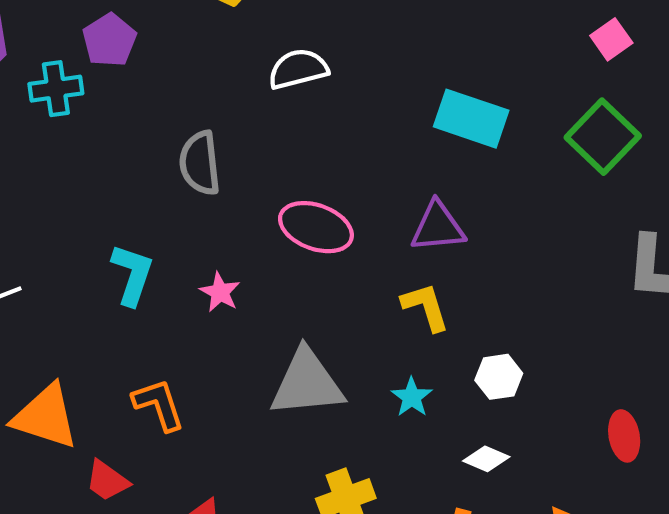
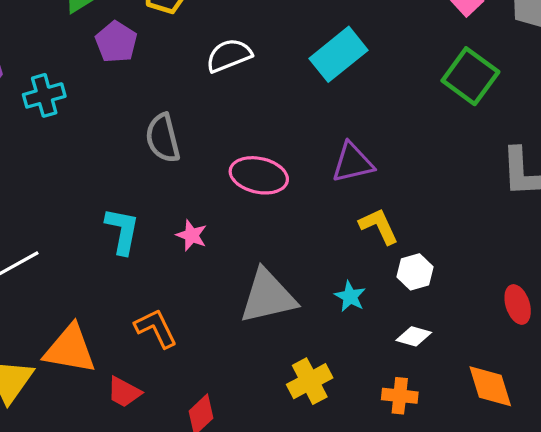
purple pentagon: (109, 40) -> (116, 42), moved
cyan rectangle: (471, 119) -> (339, 54), moved, turned -50
yellow L-shape: (426, 307) -> (379, 226), moved

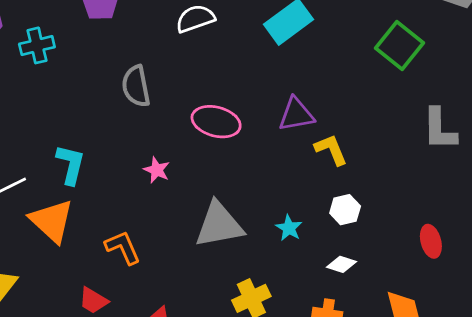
yellow L-shape: (379, 226) -> (331, 150), moved
cyan L-shape: (122, 231) -> (71, 164), moved
orange triangle: (70, 349) -> (52, 221), moved, turned 30

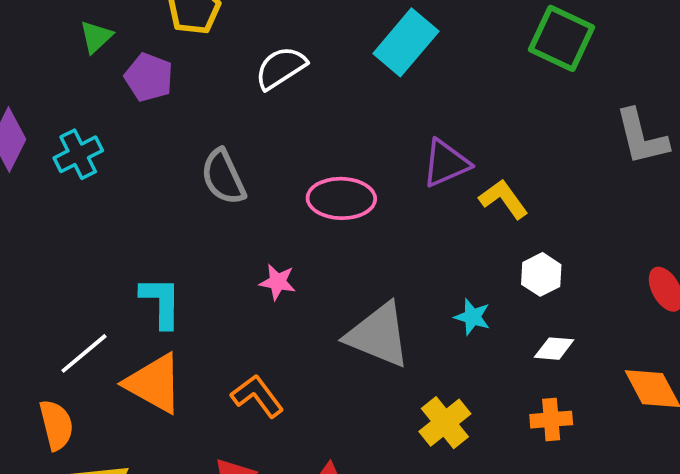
gray triangle: (219, 225) -> (378, 335), turned 46

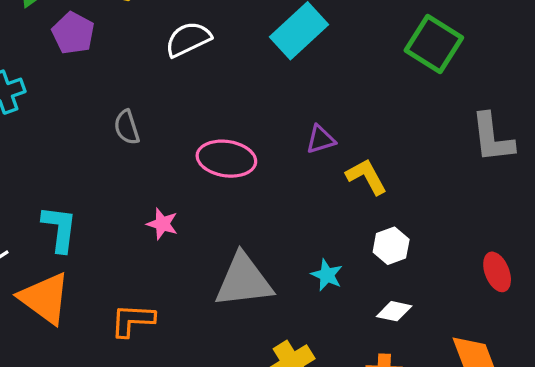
purple triangle: (446, 163) -> (321, 139), size x0.7
gray semicircle: (223, 177) -> (127, 127), size x0.7
gray triangle: (378, 335) -> (244, 281), turned -36
orange L-shape: (257, 396) -> (133, 320), turned -57

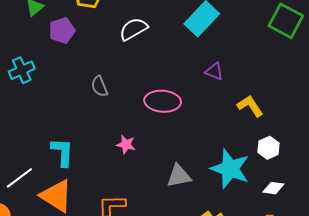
purple pentagon: (73, 33) -> (62, 31), turned 30
purple triangle: (321, 139) -> (214, 71), moved, turned 42
cyan star: (327, 275) -> (230, 169), size x2.0
gray triangle: (244, 281) -> (179, 176), size x0.7

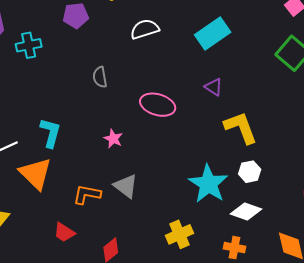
yellow L-shape: (250, 106) -> (241, 128), size x1.4
gray triangle: (179, 176) -> (126, 186), moved, turned 36
white diamond: (273, 188) -> (246, 211), size x1.4

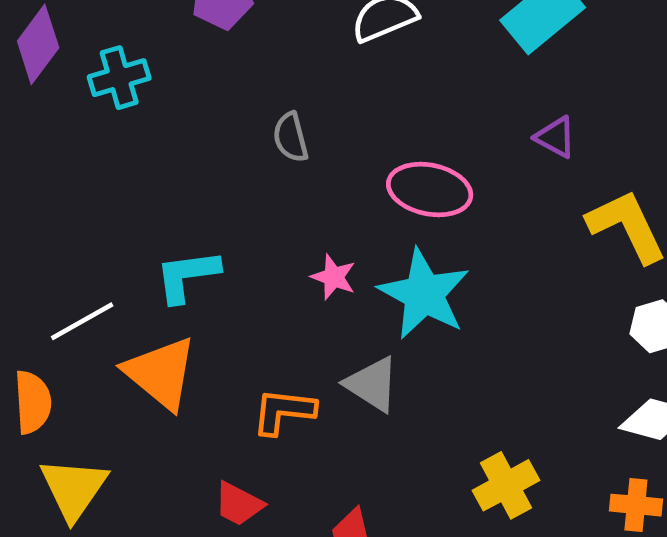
cyan L-shape: (50, 133) -> (187, 276), turned -108
cyan star: (208, 184) -> (424, 294), moved

